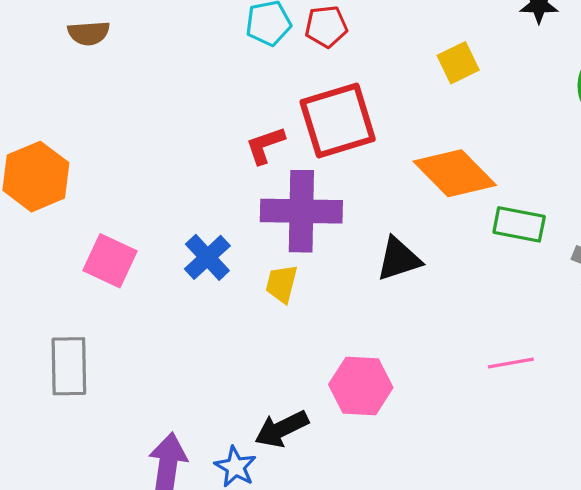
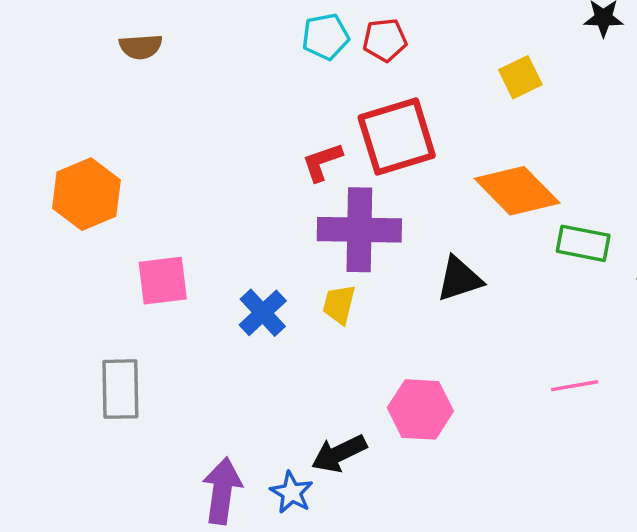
blue cross: (207, 257) -> (263, 313), moved
pink square: (110, 261) -> (163, 281), turned -32

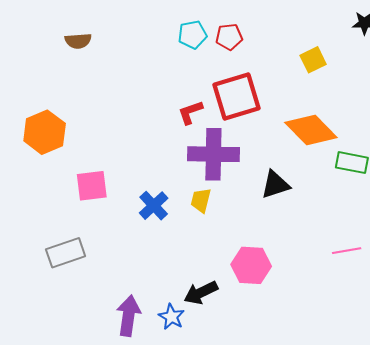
gray rectangle: (120, 389) -> (66, 253), turned 72

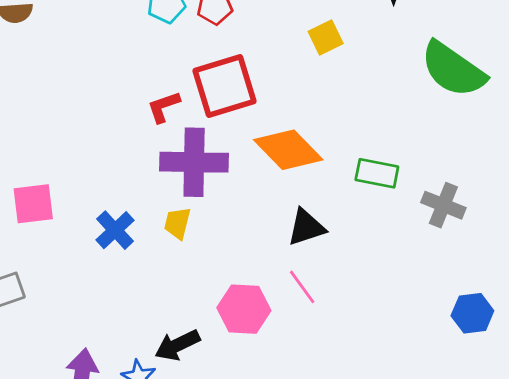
orange diamond: (311, 130) -> (288, 150), moved
black triangle: (275, 185) -> (306, 227), moved
pink line: (347, 251) -> (302, 287), moved, turned 64

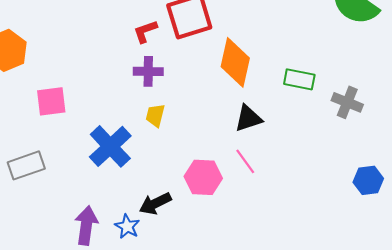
orange diamond: (288, 150) -> (235, 62), turned 57
purple cross: (194, 162) -> (148, 71), moved, size x0.6
blue cross: (115, 230) -> (110, 146), moved, size x1.5

